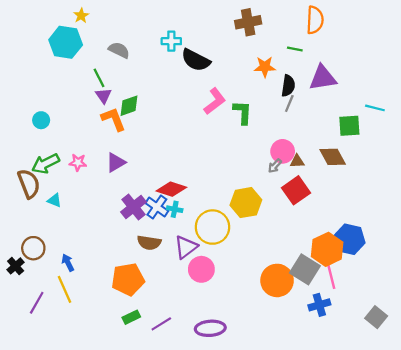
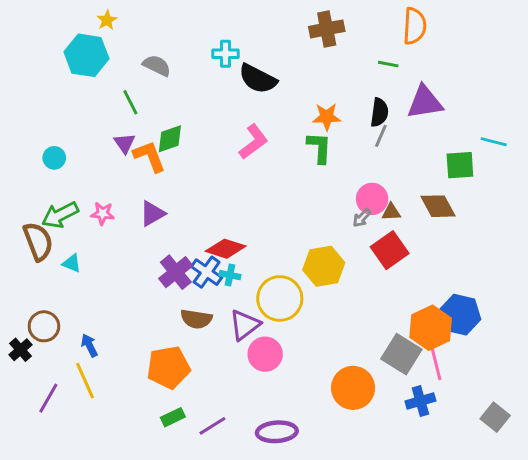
orange star: (265, 67) -> (327, 117), moved
purple triangle: (103, 96) -> (125, 143), moved
pink L-shape: (215, 101) -> (253, 142), moved
orange circle: (277, 280) -> (353, 388), moved

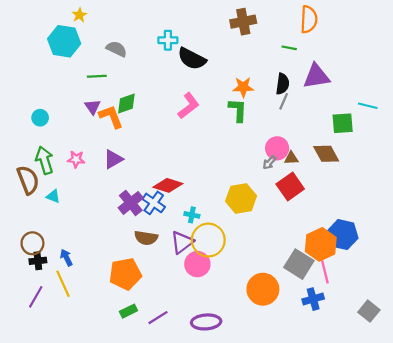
green line: (130, 102) -> (97, 76), turned -66
green arrow: (60, 215) -> (44, 160), turned 100
cyan cross: (230, 275) -> (192, 215), moved
yellow circle: (280, 298) -> (208, 240), moved
black cross: (21, 350) -> (38, 261), moved, turned 35

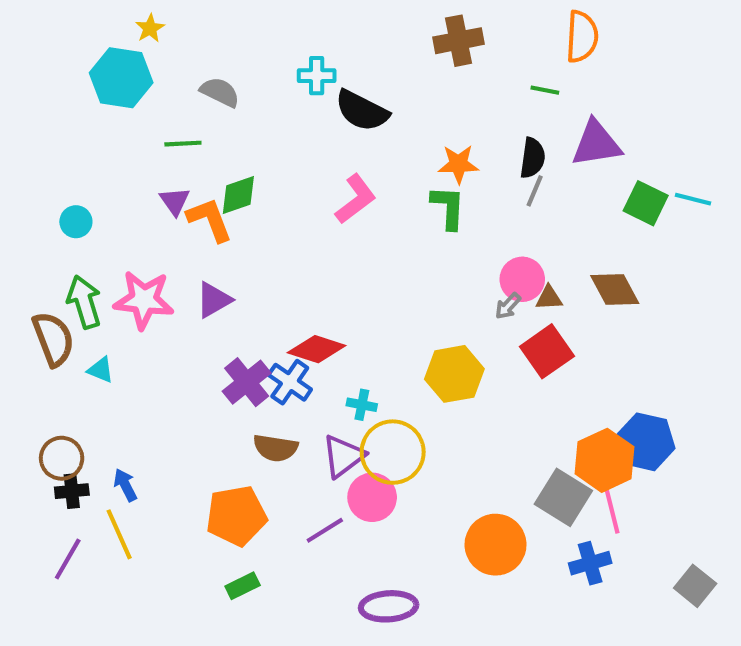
green square: (343, 123) -> (646, 203), moved, turned 30
pink star: (76, 159) -> (144, 300), size x1.8
purple line: (158, 318) -> (325, 530), moved

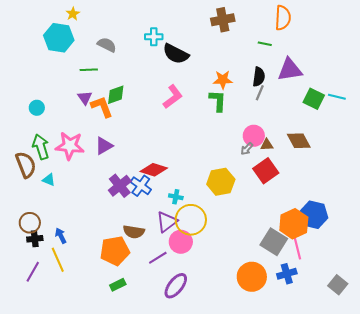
brown semicircle: (275, 448) -> (134, 232), moved
orange circle: (496, 545) -> (252, 277), moved
purple ellipse: (389, 606) -> (176, 286), moved, turned -48

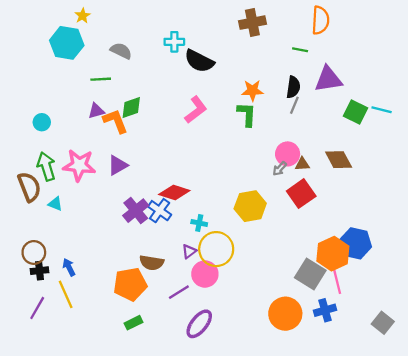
purple triangle: (85, 98) -> (96, 111), turned 49
purple triangle: (167, 222) -> (189, 251), size x0.6

